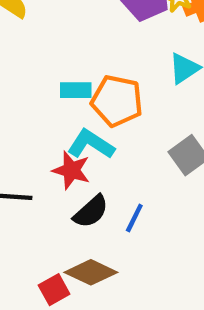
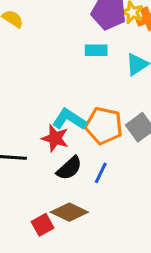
cyan rectangle: (76, 90) -> (96, 50), moved
orange pentagon: (117, 101) -> (104, 126), moved

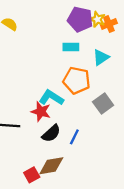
orange pentagon: (104, 126) -> (77, 80), moved
brown diamond: (69, 212) -> (51, 166), turned -35

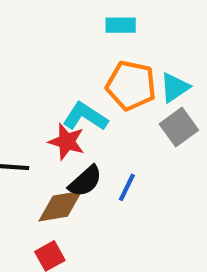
cyan triangle: (101, 57) -> (175, 88), moved
brown diamond: (51, 166) -> (60, 206), moved

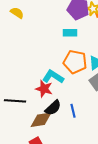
blue line: (127, 187) -> (73, 111), turned -40

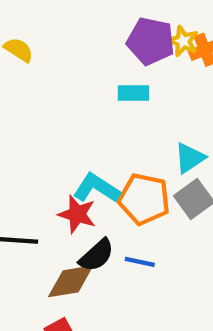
orange pentagon: (75, 62) -> (144, 199), moved
blue line: (73, 111) -> (140, 262), turned -64

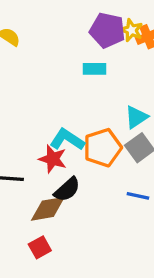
orange pentagon: (144, 199) -> (103, 148), turned -30
blue line: (140, 262) -> (138, 196), moved

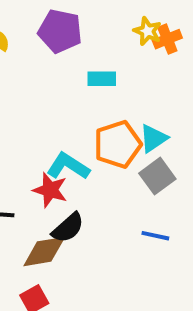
purple pentagon: (107, 30) -> (60, 31), moved
orange pentagon: (103, 148) -> (118, 144), moved

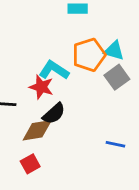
cyan triangle: (153, 138) -> (114, 51), turned 50
blue line: (155, 236) -> (115, 144), moved

